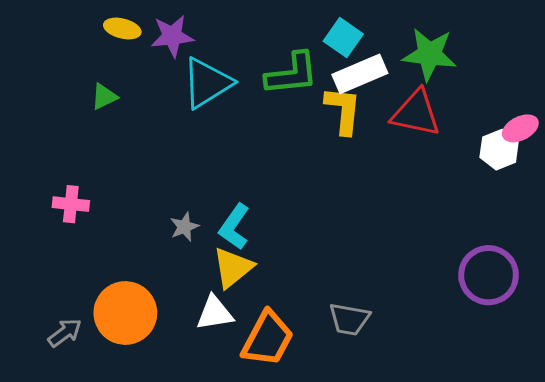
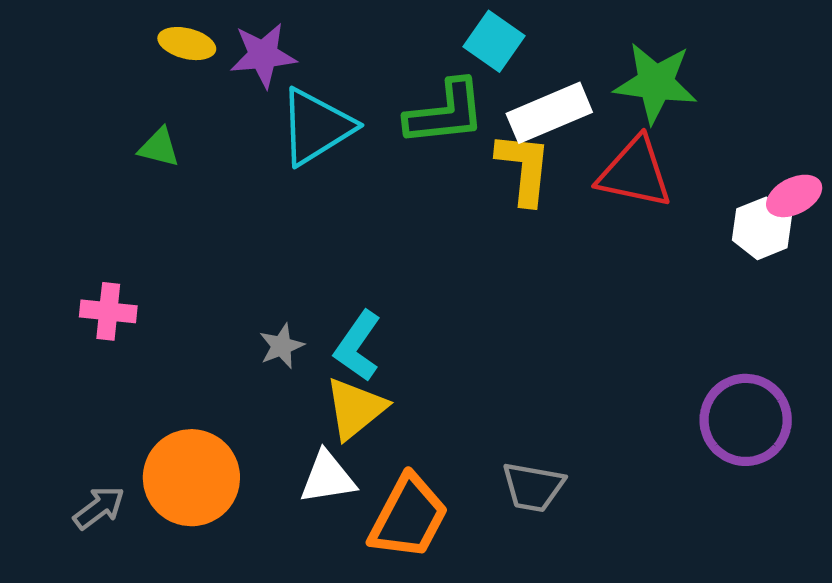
cyan square: (343, 38) -> (494, 41), moved
green triangle: (104, 97) -> (159, 147), turned 40

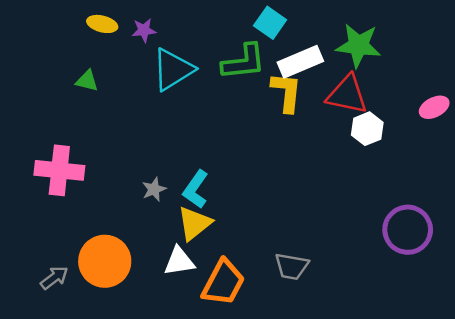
purple star: (263, 55) -> (144, 30), size x0.7
white hexagon: (762, 228) -> (367, 129), moved
pink cross: (108, 311) -> (59, 170), size x1.6

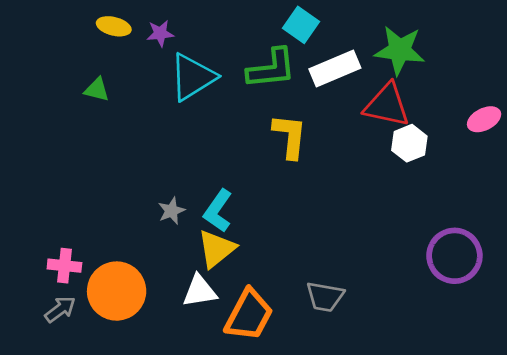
yellow L-shape: (286, 92) -> (290, 136), moved
pink cross: (59, 170) -> (64, 266), moved, size x0.6

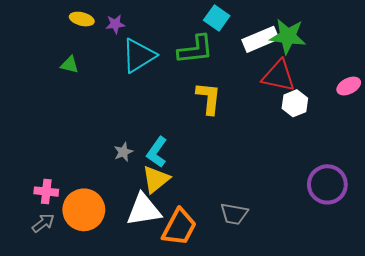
white rectangle: (335, 69) -> (260, 39), moved
white triangle: (200, 291) -> (144, 210), size x1.4

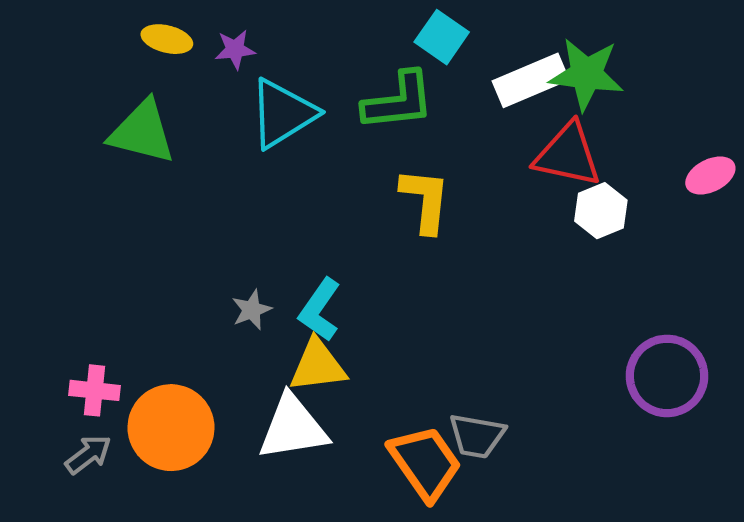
green triangle: (70, 65) -> (142, 132), size x1.8
yellow triangle: (156, 179) -> (318, 366), turned 32
orange trapezoid: (179, 227) -> (425, 463), moved, turned -63

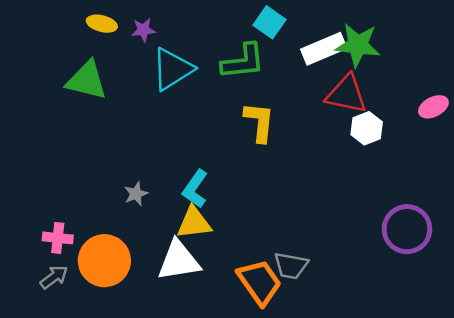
gray star: (252, 310) -> (136, 194), moved

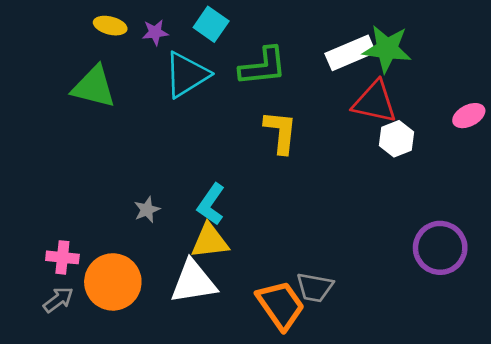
cyan square: (270, 22) -> (211, 24), moved

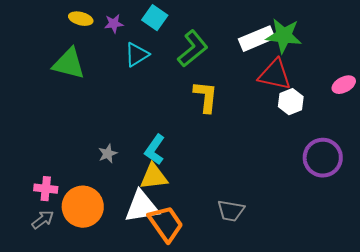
green L-shape: (263, 66) -> (193, 49), turned -33
cyan triangle: (187, 75) -> (137, 55), size x0.7
purple circle: (440, 248) -> (323, 158), moved
orange trapezoid: (281, 305) -> (166, 224), moved

